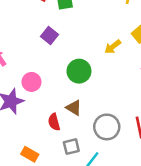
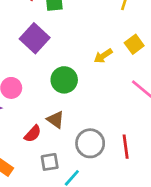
purple square: (49, 35) -> (35, 38), size x1.5
red semicircle: (54, 122) -> (33, 134), turned -126

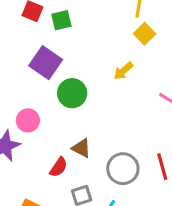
yellow square: (134, 44) -> (145, 34), moved
green circle: (64, 80) -> (72, 93), moved

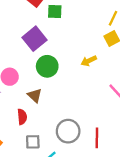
brown triangle: (81, 148) -> (35, 95), moved
red semicircle: (59, 167) -> (22, 117), turned -56

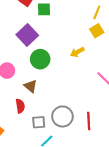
gray square: (33, 142) -> (39, 122), moved

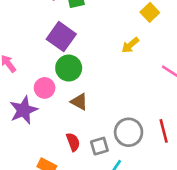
green circle: (40, 59) -> (69, 68), moved
red semicircle: (20, 106) -> (73, 142), moved

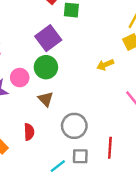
gray circle: (129, 132) -> (74, 126), moved
gray square: (99, 146) -> (80, 156), moved

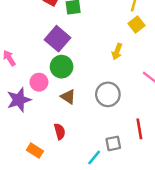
yellow arrow: (105, 65) -> (117, 52), turned -35
gray circle: (74, 126) -> (108, 94), moved

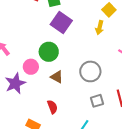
purple square: (57, 39) -> (61, 22), moved
yellow arrow: (117, 52) -> (100, 28), moved
gray square: (113, 143) -> (97, 101), moved

